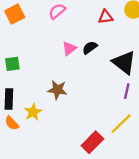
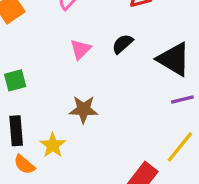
pink triangle: (69, 48) -> (80, 49), moved
purple line: (127, 91) -> (182, 100), turned 70

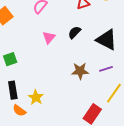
purple line: (182, 100) -> (106, 69), moved
brown star: (83, 109) -> (80, 71), moved

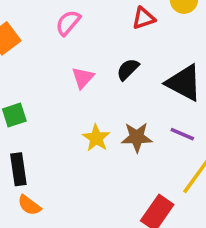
purple line: (106, 69) -> (182, 134), turned 40
yellow star: (36, 97) -> (96, 138), moved

